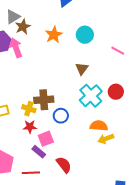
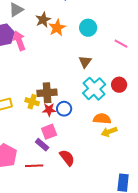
brown star: (23, 27) -> (43, 20), moved
red star: (30, 127) -> (49, 110), moved

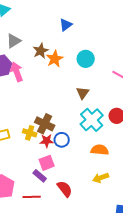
brown cross: (47, 93) -> (45, 124), turned 30
yellow arrow: (109, 132) -> (101, 178), moved

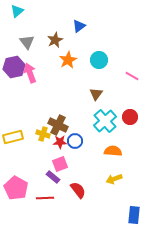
gray triangle: (14, 41) -> (27, 42), turned -35
brown star: (41, 51) -> (55, 40), moved

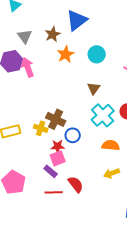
blue triangle: (79, 26) -> (77, 20), size x1.6
red star: (60, 142) -> (58, 146), moved
red line: (45, 198) -> (54, 192), moved

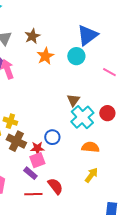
blue triangle: (77, 20) -> (87, 35), moved
brown triangle: (94, 88) -> (73, 100), moved
brown cross: (56, 119) -> (16, 141), moved
yellow cross: (41, 128) -> (10, 121), moved
yellow arrow: (112, 173) -> (91, 175), turned 147

